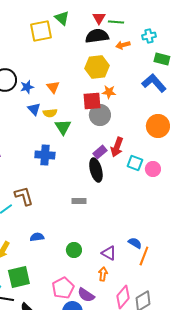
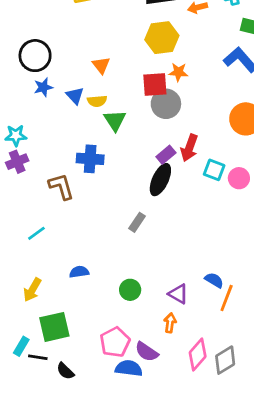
blue star: (27, 87) -> (43, 87), moved
black ellipse: (96, 170) -> (160, 180), turned 40
brown L-shape: (24, 196) -> (61, 186), moved
gray rectangle: (79, 201) -> (137, 222), turned -56

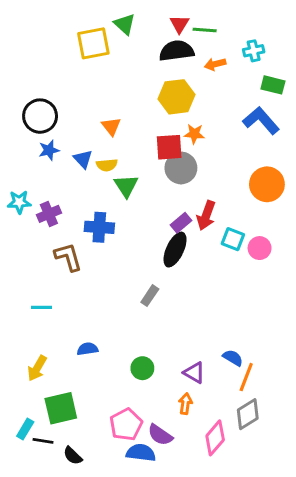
purple cross: (17, 162) -> (49, 214), moved
cyan line: (36, 233) -> (42, 307), turned 36
gray diamond: (225, 360) -> (248, 414), moved

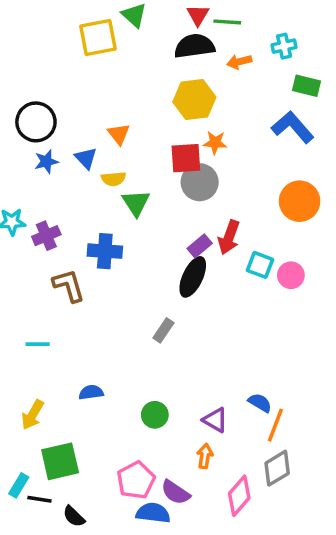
blue triangle: (83, 159) -> (86, 158), moved

